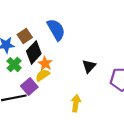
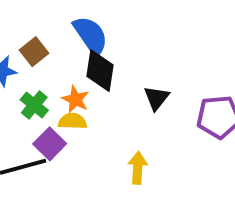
black diamond: (34, 52) -> (100, 71), moved, turned -30
green cross: (14, 65) -> (34, 105), moved
yellow semicircle: (43, 75) -> (72, 121), turned 40

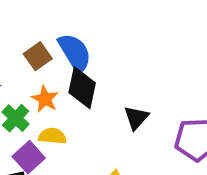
brown square: (34, 52) -> (38, 56), moved
orange star: (75, 99) -> (45, 99), moved

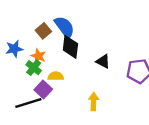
orange star: (45, 99) -> (38, 56), moved
black triangle: (136, 118) -> (103, 61), turned -40

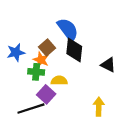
brown square: (43, 31) -> (47, 48), moved
green cross: (34, 68) -> (36, 72), turned -32

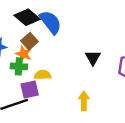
black diamond: (74, 50) -> (27, 17), moved, turned -55
black triangle: (108, 65) -> (93, 58), turned 35
purple square: (46, 94) -> (30, 90), turned 36

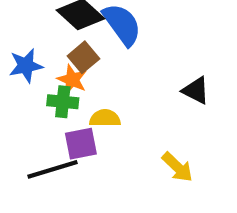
black triangle: (93, 58) -> (196, 90), turned -35
yellow arrow: (84, 101) -> (177, 167), turned 132

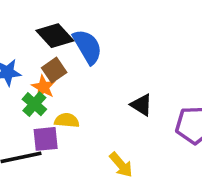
green cross: (63, 102) -> (34, 104), turned 30

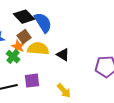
black triangle: (141, 105) -> (63, 55), moved
yellow semicircle: (67, 120) -> (38, 49), moved, size x1.5
purple square: (46, 139) -> (32, 81), moved

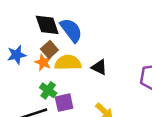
black diamond: (24, 17) -> (47, 25), turned 30
green cross: (13, 57) -> (48, 90), moved

